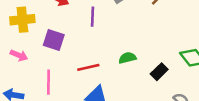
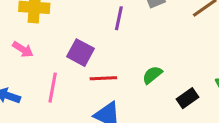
purple square: (54, 40) -> (80, 53), moved
green semicircle: (127, 58) -> (152, 75), turned -35

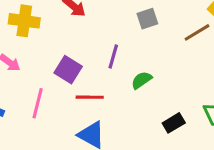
purple line: (119, 18) -> (113, 56), moved
green semicircle: (152, 75) -> (141, 80), moved

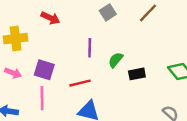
purple square: (68, 70) -> (44, 70), moved
black rectangle: (174, 123) -> (137, 74), moved, turned 35

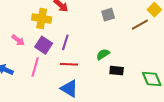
yellow cross: (16, 39) -> (42, 19), moved
purple line: (90, 48) -> (65, 42), moved

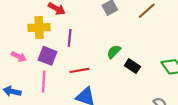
purple line: (65, 42) -> (70, 38), moved
black rectangle: (117, 71) -> (132, 66), turned 40

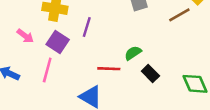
red line: (79, 70) -> (109, 69), moved

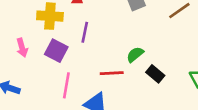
pink arrow: (25, 36) -> (22, 48), turned 42
pink line: (47, 70) -> (66, 85), moved

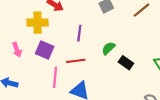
purple line: (85, 32) -> (79, 33), moved
red line: (112, 73) -> (76, 61), moved

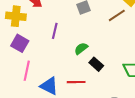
red line: (76, 61) -> (76, 82), moved

